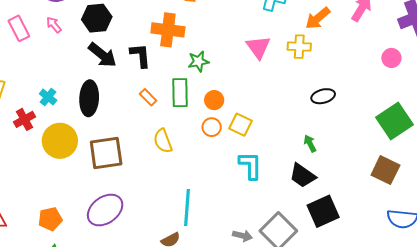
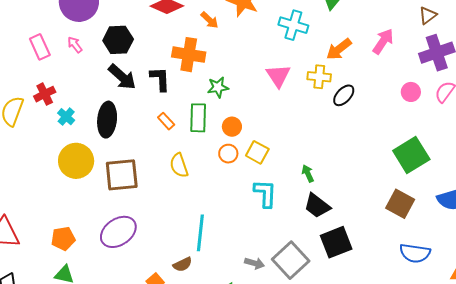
black ellipse: (323, 96) -> (344, 95), moved, turned -35
red cross: (24, 119) -> (45, 94), moved
green arrow: (310, 143) -> (308, 173), moved

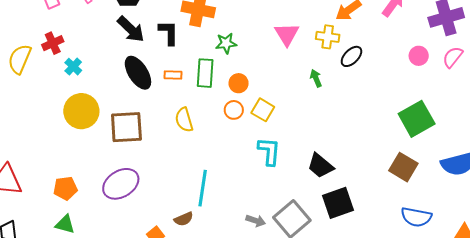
black ellipse: (107, 120) -> (138, 73), moved, turned -40
orange rectangle: (166, 121) -> (173, 75), turned -48
green arrow: (308, 173) -> (316, 78), moved

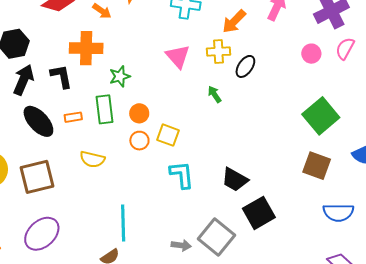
black arrow: (131, 29) -> (23, 80), turned -100
yellow semicircle: (184, 120) -> (92, 159), turned -50

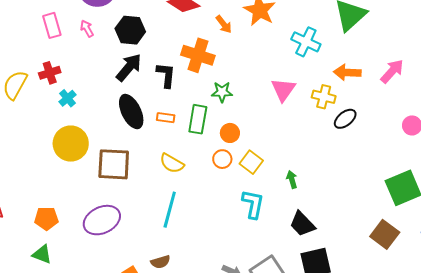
orange arrow: (234, 21) -> (347, 72), turned 32
green arrow: (215, 94) -> (292, 179), moved
cyan line: (123, 223) -> (170, 210), moved

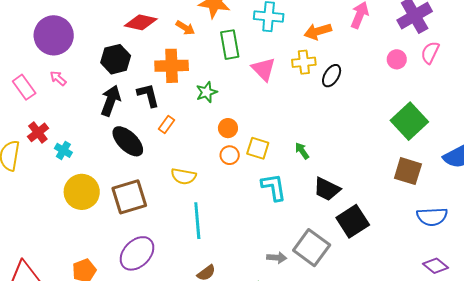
black hexagon: (130, 30) -> (116, 59), moved
orange rectangle: (166, 118) -> (166, 124), moved, turned -42
green rectangle: (198, 119) -> (230, 45), moved

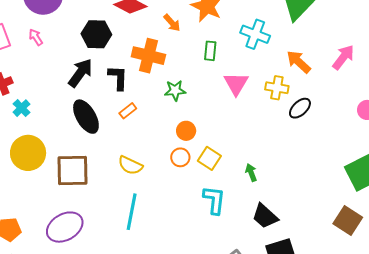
orange arrow: (318, 31) -> (299, 62), turned 44
green rectangle: (230, 45) -> (210, 51), size x0.7

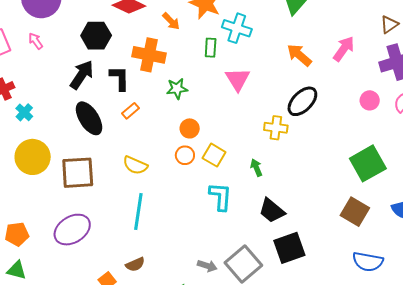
cyan cross: (255, 34) -> (237, 28), moved
yellow cross: (277, 88) -> (276, 128), moved
black ellipse: (300, 108) -> (302, 101), size x1.4

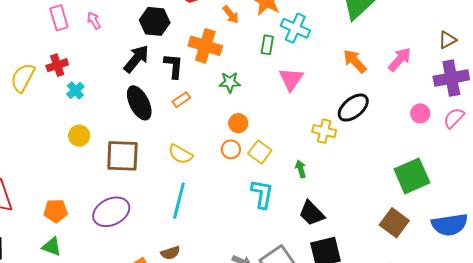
yellow circle: (33, 157) -> (79, 136), size x0.6

